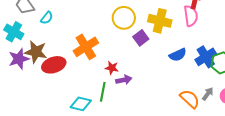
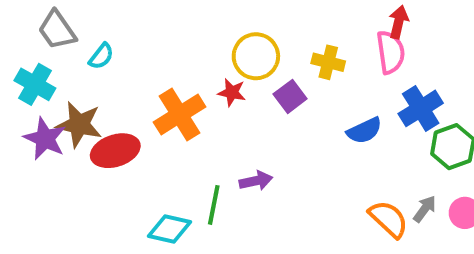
yellow cross: (160, 21) -> (328, 62), size x0.7
blue cross: (206, 57) -> (421, 108), moved
purple star: (19, 59) -> (45, 139), turned -30
red star: (112, 68) -> (232, 92), moved

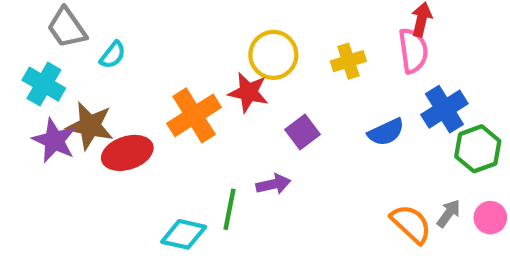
yellow cross: (328, 62) -> (348, 61), turned -32
red star: (232, 92) -> (248, 92), size x1.4
purple square: (290, 96) -> (303, 132), moved

